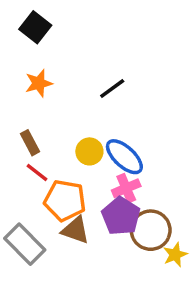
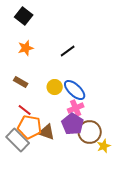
brown rectangle: (30, 143) -> (21, 82), turned -32
red line: (37, 172) -> (25, 110), moved
orange pentagon: (65, 200) -> (30, 127), moved

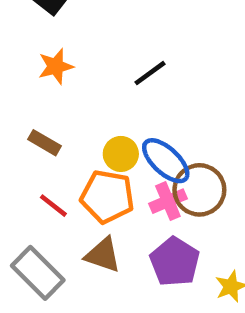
purple pentagon: (73, 124) -> (175, 262), moved
orange pentagon: (30, 127) -> (107, 197), moved
brown circle: (90, 132) -> (199, 190), moved

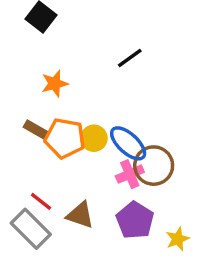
orange star: (56, 66) -> (55, 84), moved
black line: (150, 73) -> (130, 58), moved
orange pentagon: (107, 197) -> (65, 138), moved
red line: (53, 206) -> (41, 201), moved

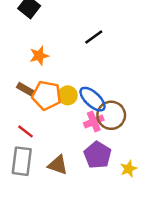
red line: (41, 201) -> (25, 131), moved
brown triangle: (80, 215) -> (58, 165), moved
gray rectangle: (31, 229) -> (22, 161), turned 52

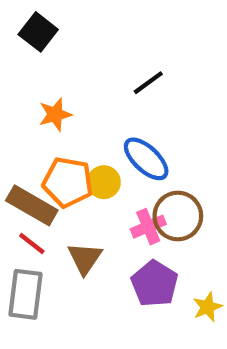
brown rectangle: (25, 89) -> (32, 205), moved, size x1.6
blue ellipse: (93, 99) -> (146, 159), moved
brown triangle: (58, 165) -> (85, 258), moved, turned 45

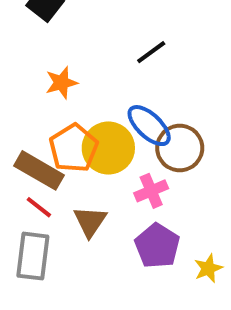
orange pentagon: (68, 182) -> (74, 148), turned 30
yellow circle: (104, 182) -> (108, 148), size x1.6
brown circle: (178, 216) -> (180, 148), moved

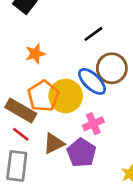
brown circle: (180, 148) -> (112, 68), moved
brown triangle: (90, 221) -> (54, 143), turned 30
purple pentagon: (157, 246) -> (81, 153), moved

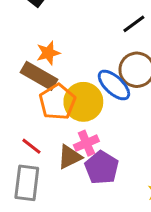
black line: (93, 34) -> (134, 24), moved
brown rectangle: (21, 110) -> (39, 76), moved
pink cross: (93, 124) -> (86, 143), moved

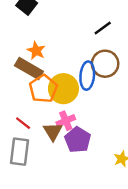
orange star: (48, 53) -> (36, 51), turned -30
blue ellipse: (114, 85) -> (87, 76), turned 52
brown triangle: (70, 157) -> (53, 131), turned -36

